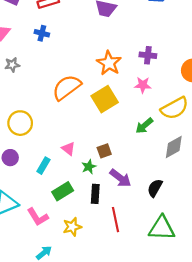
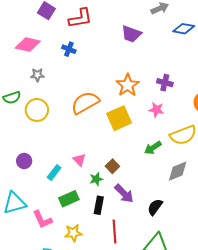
yellow circle: (20, 123) -> (37, 110), moved
brown square: (104, 151) -> (112, 166), turned -32

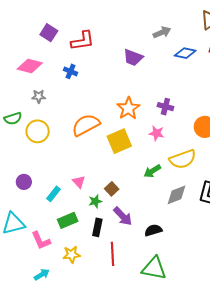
black semicircle: (155, 207) -> (153, 230), turned 36

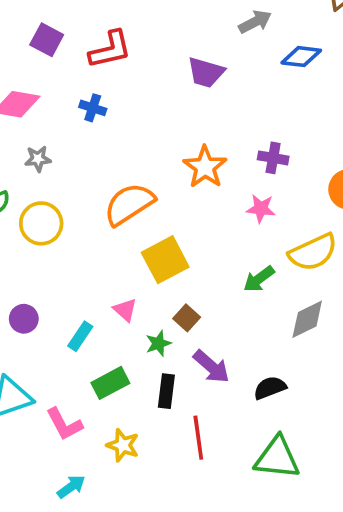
yellow square: (119, 141) -> (165, 260), moved
yellow star: (71, 255) -> (123, 445), turned 30

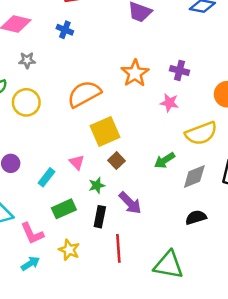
green arrow: (259, 279) -> (165, 160), moved
brown square: (187, 318) -> (116, 161), moved
black semicircle: (270, 388) -> (196, 217), moved
cyan arrow: (71, 487) -> (30, 263), moved

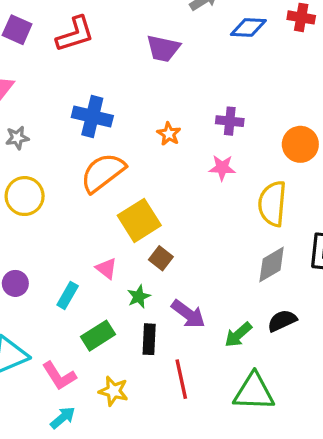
blue cross: (65, 30) -> (92, 117), moved, size x1.6
orange star: (135, 73) -> (169, 134), size x0.6
yellow semicircle: (201, 133) -> (272, 204), turned 124
green arrow: (165, 160) -> (238, 335), moved

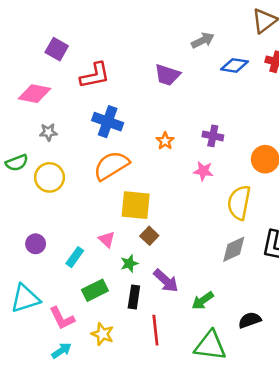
red L-shape: (75, 34) -> (95, 75), moved
yellow square: (139, 220) -> (136, 205), turned 32
black semicircle: (282, 321) -> (250, 320), moved

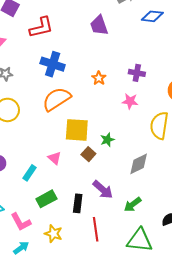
purple trapezoid: (167, 75) -> (99, 25), turned 55
gray diamond: (234, 249) -> (139, 164), moved
green star: (129, 263) -> (107, 140), moved

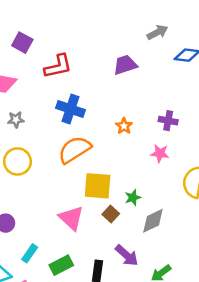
purple trapezoid: (99, 25) -> (125, 65), turned 90
pink triangle: (55, 158) -> (71, 218), size x1.6
gray diamond: (139, 164) -> (153, 221), moved
cyan rectangle: (29, 173) -> (30, 253), moved

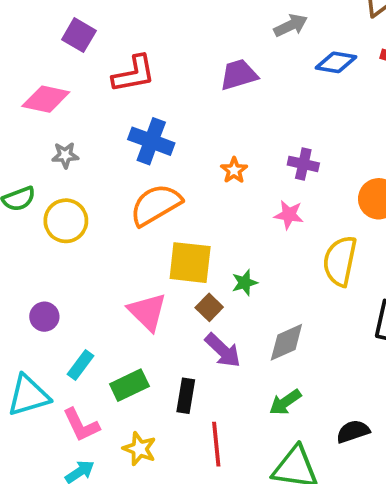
gray diamond: (153, 221) -> (286, 342), moved
purple arrow: (127, 255) -> (223, 350), moved

